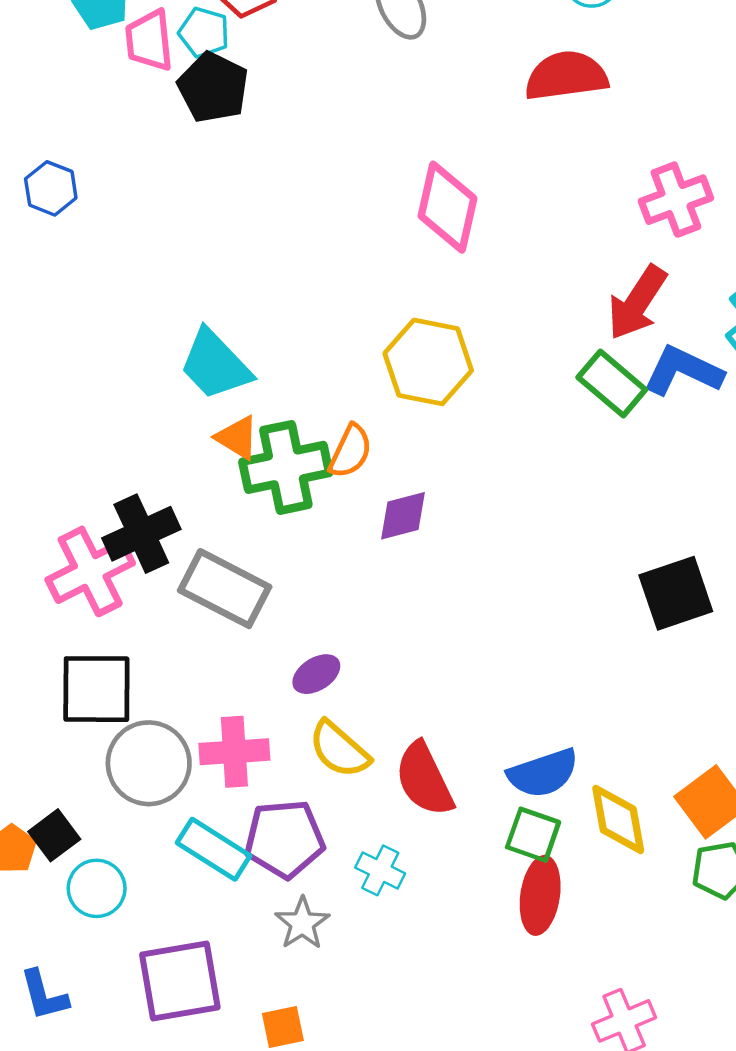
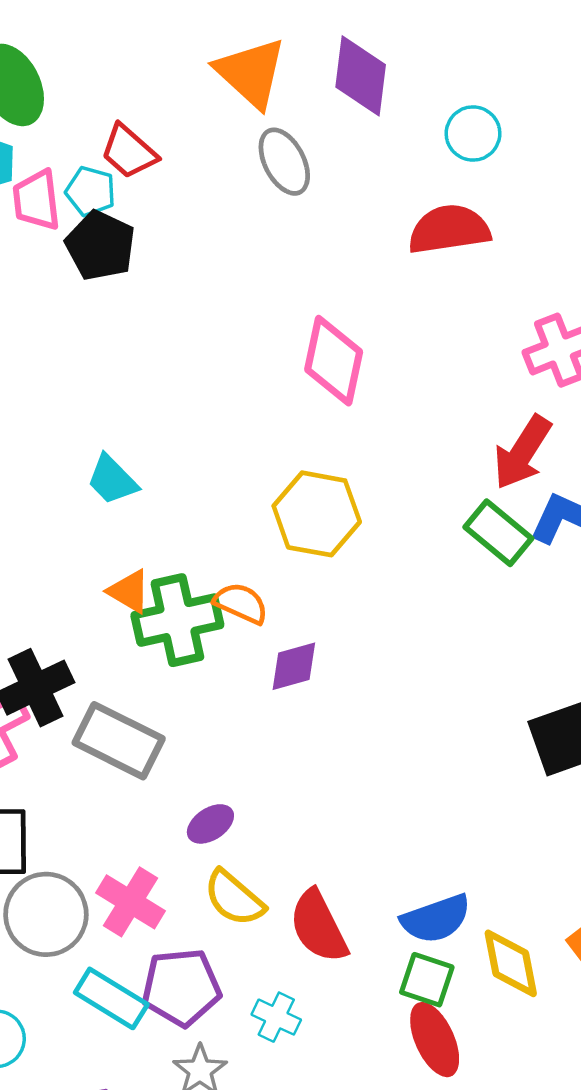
cyan trapezoid: (215, 365) -> (112, 480), moved, size x0.7
orange semicircle: (350, 451) -> (241, 603), turned -90
pink cross: (234, 752) -> (131, 902), turned 36
red ellipse: (540, 895) -> (435, 1040), turned -32

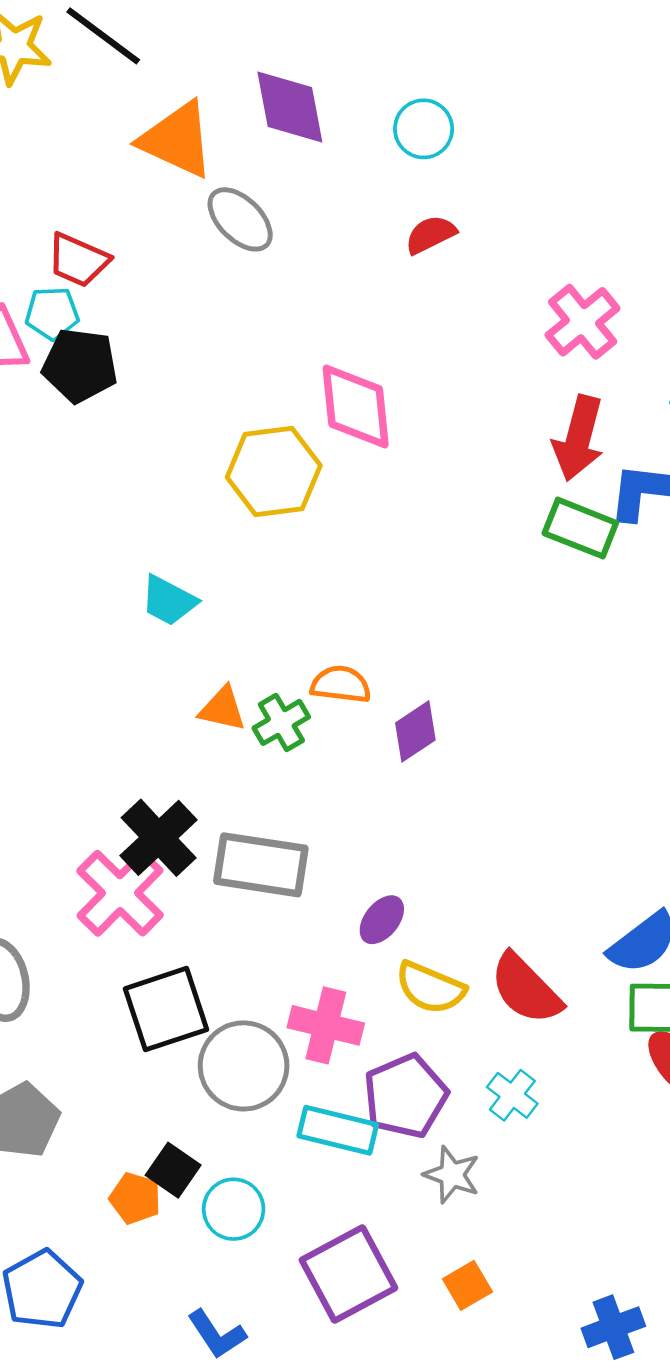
red semicircle: (449, 229) -> (431, 235), size x0.6
yellow hexagon: (317, 514) -> (274, 471), moved
green cross: (177, 620) -> (281, 722), size x0.6
cyan cross: (276, 1017) -> (512, 1095), turned 30

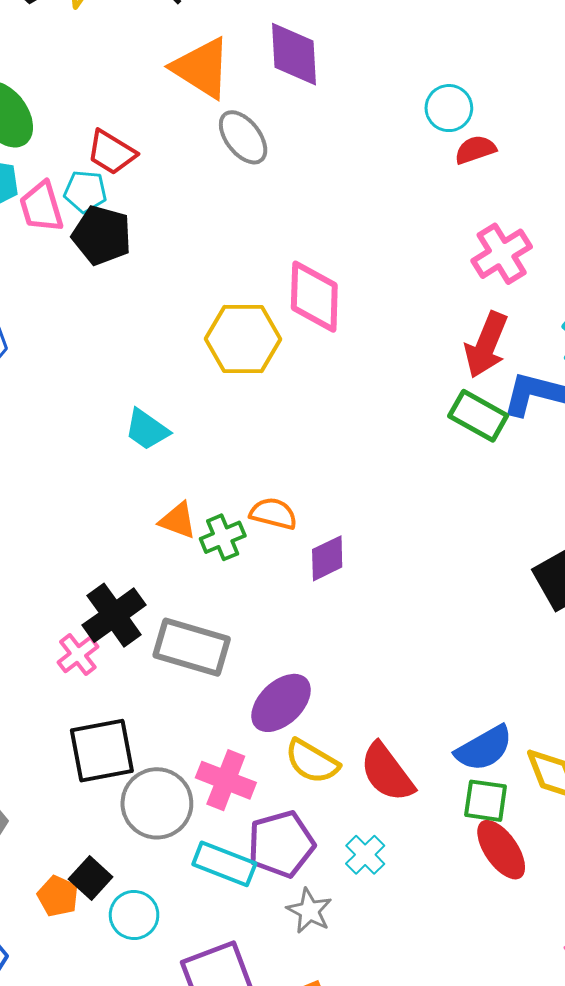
cyan circle: (424, 129) -> (449, 108), moved
red semicircle: (431, 235) -> (475, 150), moved
pink cross: (120, 893) -> (78, 654), size x0.6
purple ellipse: (382, 920) -> (281, 703), size x1.6

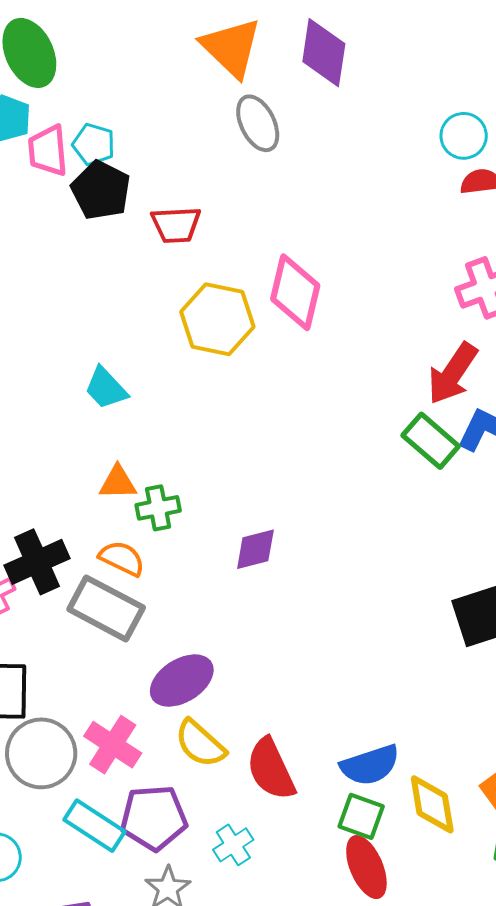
red trapezoid: (111, 152) -> (176, 225), moved, turned -46
orange semicircle: (273, 514) -> (122, 558), moved
orange triangle: (178, 520) -> (118, 483), turned -33

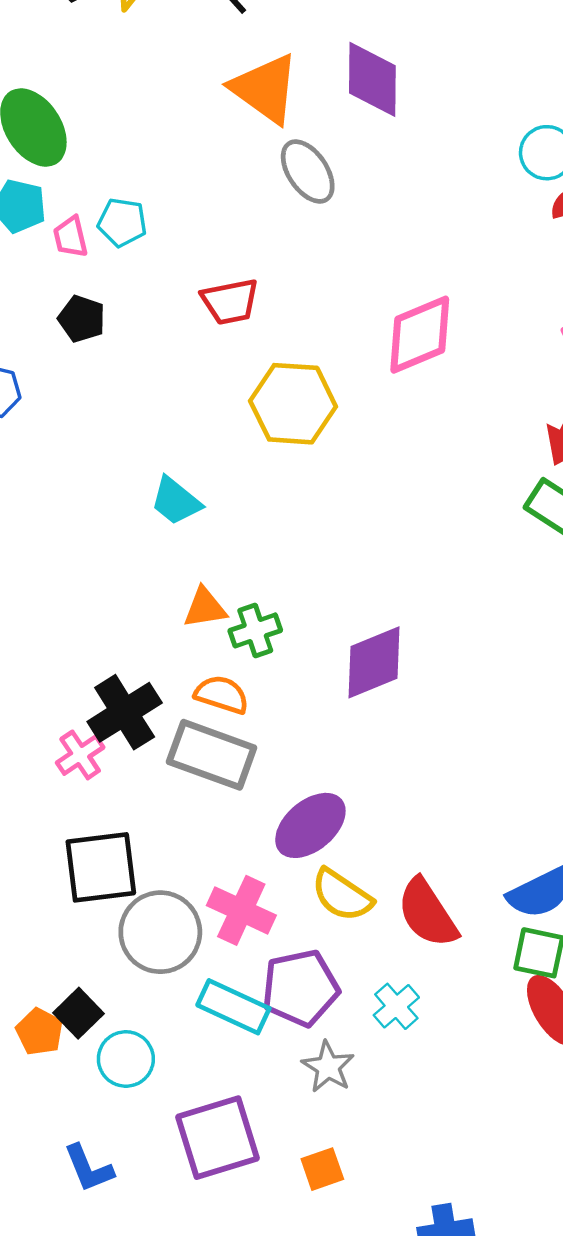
pink trapezoid: (48, 151) -> (71, 237), size x0.7
black pentagon: (101, 190) -> (82, 319), moved, size x0.7
pink diamond: (295, 292) -> (420, 335), moved, turned 62
purple diamond: (255, 549) -> (374, 662), size x1.4

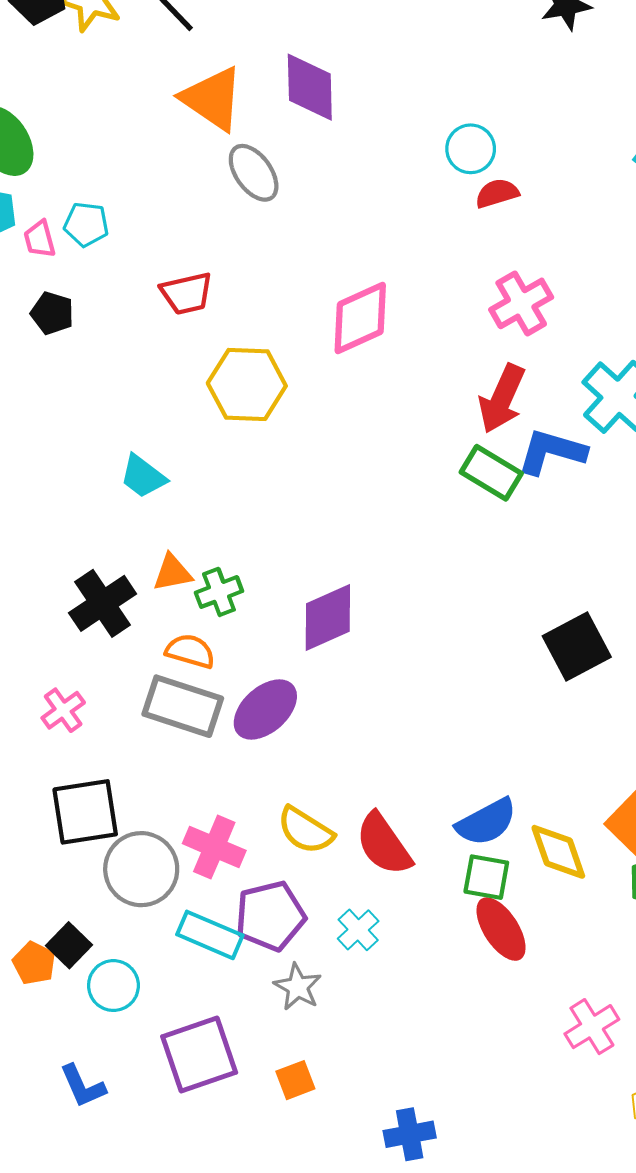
black cross: (125, 712) -> (103, 603), moved
purple ellipse: (310, 825) -> (265, 710), moved

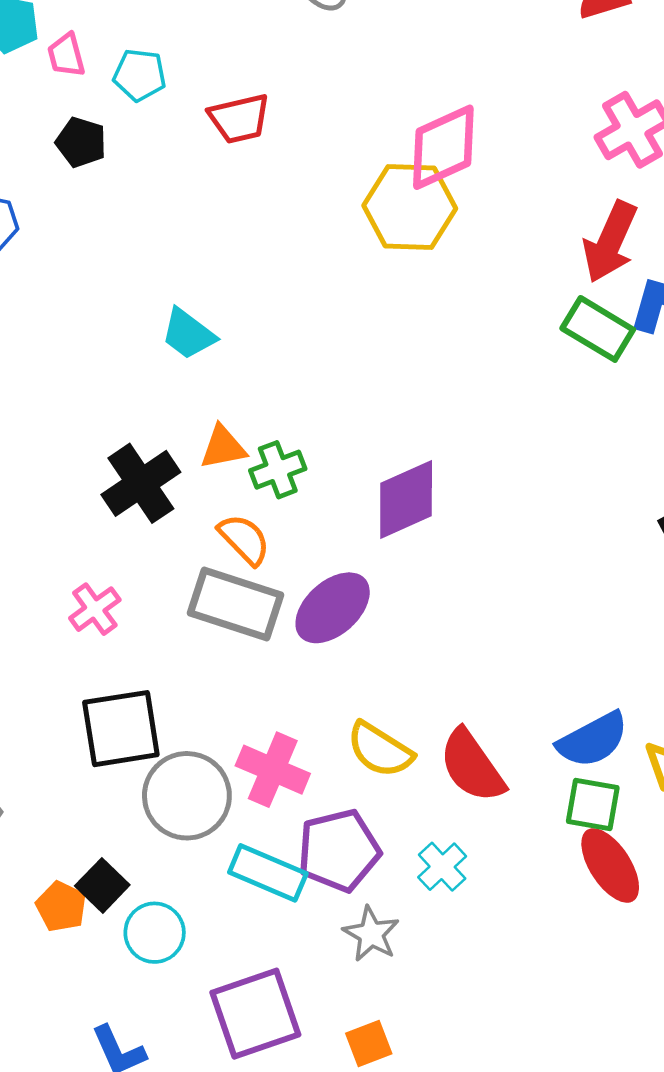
cyan pentagon: (86, 224) -> (140, 75), moved
yellow hexagon: (247, 384) -> (410, 207), moved
orange semicircle: (190, 651) -> (244, 539), turned 30

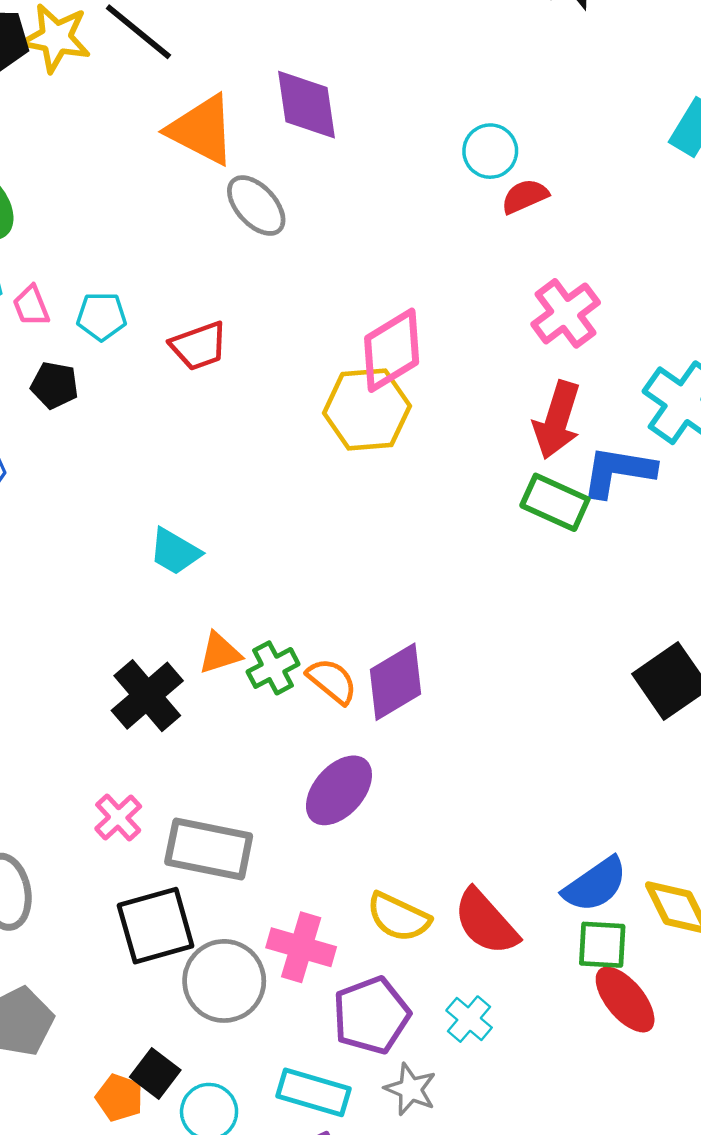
orange semicircle: (244, 539) -> (332, 681), moved
gray rectangle: (235, 604) -> (209, 849), moved
cyan rectangle: (268, 873) -> (313, 1092), moved

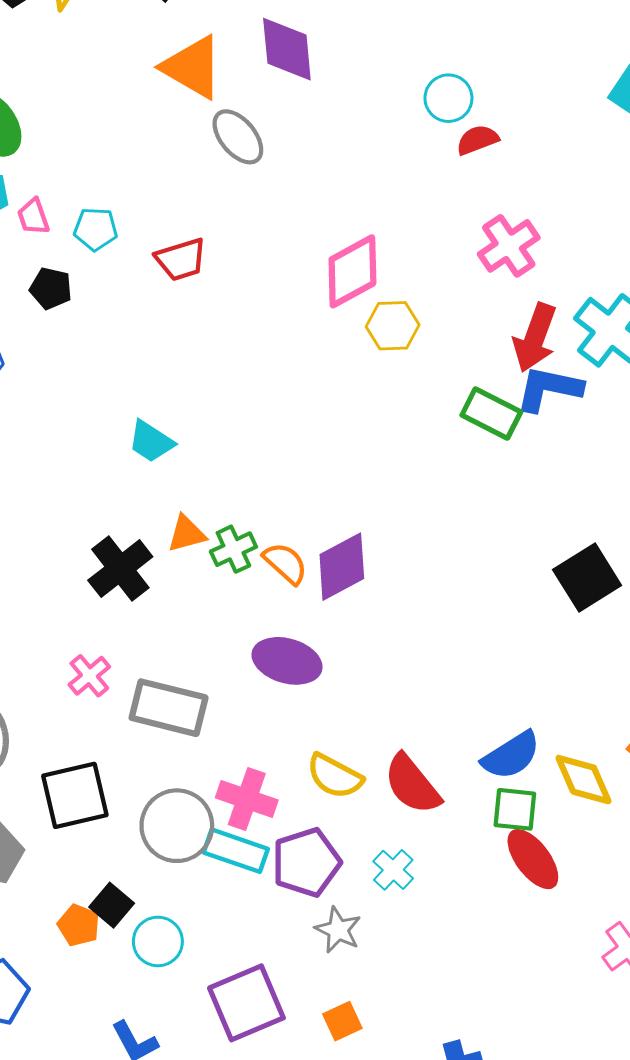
yellow hexagon: (367, 409) -> (393, 326), moved, size x0.7
red arrow: (557, 420) -> (535, 338), moved
purple ellipse: (339, 790) -> (287, 661), turned 62
black square: (156, 926) -> (75, 795), moved
cyan rectangle: (313, 1092) -> (236, 851), moved

